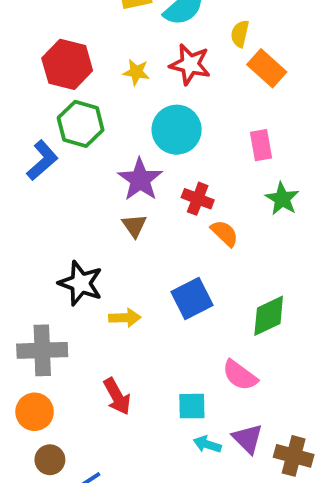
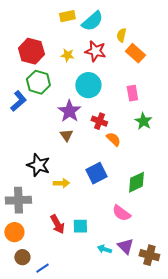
cyan square: (192, 406) -> (80, 226), moved

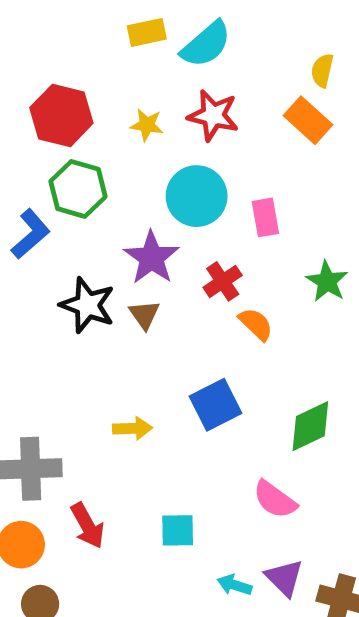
yellow semicircle: (121, 35) -> (322, 70), moved
pink rectangle: (132, 93) -> (265, 217), moved
red cross: (99, 121) -> (223, 281), turned 35
black star: (38, 165) -> (87, 305), moved
red arrow: (57, 224) -> (87, 526), moved

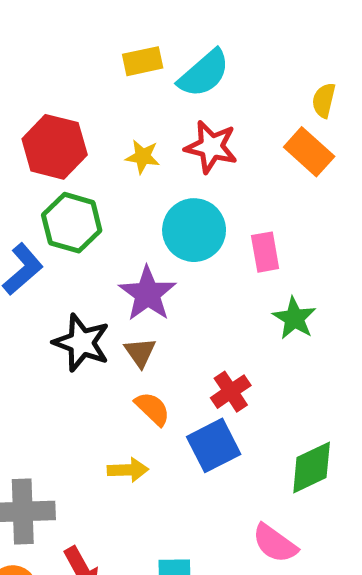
red cross: (223, 281) -> (231, 392), moved
green star: (327, 281) -> (294, 318), moved
orange semicircle: (256, 324) -> (152, 409), moved

